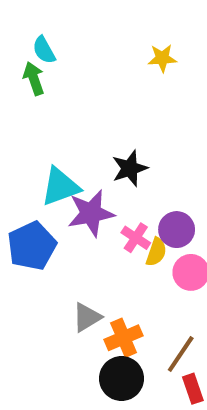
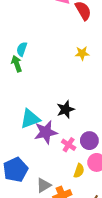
cyan semicircle: (44, 50) -> (22, 49), turned 48
blue pentagon: (32, 246) -> (16, 170), moved
yellow semicircle: (156, 252) -> (79, 171), moved

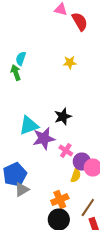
yellow star: (82, 53) -> (70, 63), moved
purple circle: (89, 141) -> (82, 162), moved
gray triangle: (44, 185) -> (22, 190), moved

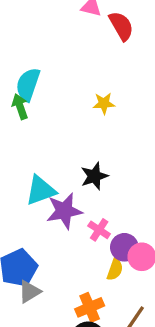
cyan semicircle: (21, 59) -> (28, 84), size x1.5
yellow star: (70, 63) -> (104, 103), moved

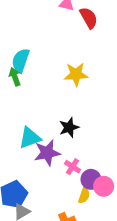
yellow star: (104, 103) -> (76, 74), size x1.5

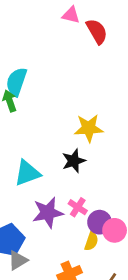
yellow star: (76, 74) -> (89, 128), moved
purple star: (47, 153) -> (48, 213), moved

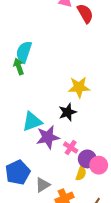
purple star: (48, 213) -> (48, 137), moved
gray triangle: (18, 260) -> (43, 185), moved

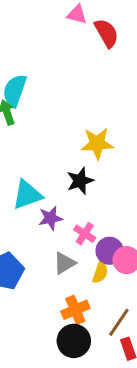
purple star: (48, 137) -> (50, 218), size x0.7
gray triangle: (43, 185) -> (64, 263), moved

